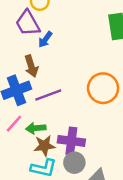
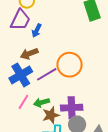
purple trapezoid: (28, 23) -> (20, 20), turned -115
brown arrow: (31, 66) -> (29, 54), turned 96
orange circle: (103, 88) -> (70, 65), moved

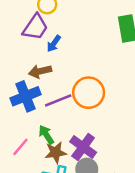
pink line: (23, 102) -> (20, 147), moved
green arrow: (41, 102) -> (46, 135), turned 63
purple cross: (72, 108) -> (83, 147), turned 30

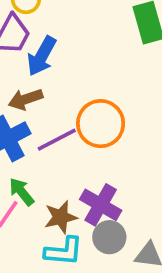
blue arrow: (54, 44) -> (42, 56), size x1.5
green arrow: (46, 135) -> (22, 192), moved

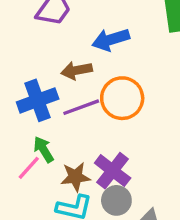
blue arrow: (42, 56) -> (111, 40), moved, turned 36
brown arrow: (26, 99) -> (77, 70), moved

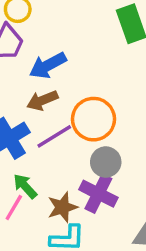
blue arrow: (111, 40) -> (48, 65), moved
gray circle: (116, 200) -> (106, 162), moved

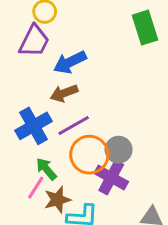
orange circle: (93, 119) -> (89, 155), moved
brown star: (62, 207) -> (57, 200), moved

